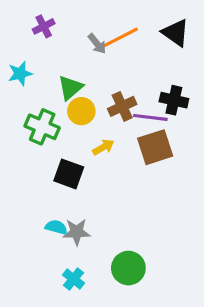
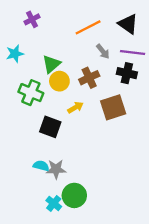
gray arrow: (97, 44) -> (103, 51), moved
purple line: (150, 117) -> (133, 53), moved
green circle: (128, 268) -> (74, 195), moved

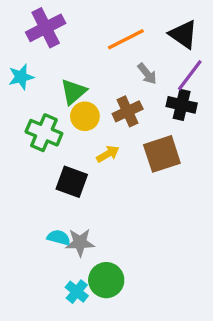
purple cross: (32, 19) -> (46, 28), size x1.6
purple line: (133, 53) -> (190, 75), turned -60

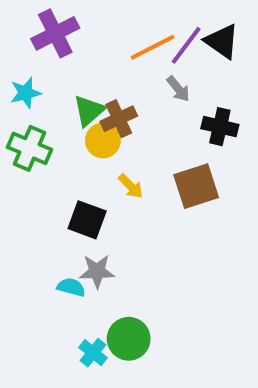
purple line: (190, 75) -> (186, 45), moved
brown cross: (128, 111) -> (119, 119), moved
green cross: (44, 133) -> (30, 148), moved
yellow arrow: (108, 154) -> (131, 186), turned 75
gray star: (80, 242) -> (97, 271), moved

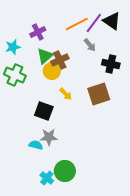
purple cross: (55, 33) -> (38, 32), moved, size x0.7

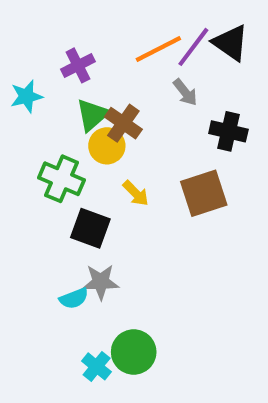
brown cross: (60, 60) -> (123, 123), turned -30
green cross: (15, 75) -> (61, 179), moved
cyan semicircle: (36, 145) -> (74, 298), turned 144

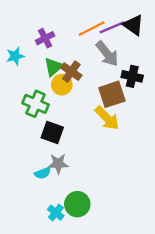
purple line: (193, 47) -> (112, 27), turned 30
gray arrow: (185, 92) -> (107, 54), size x1.6
yellow arrow: (136, 193) -> (107, 118), moved, size x1.6
brown square: (204, 193) -> (112, 94), moved

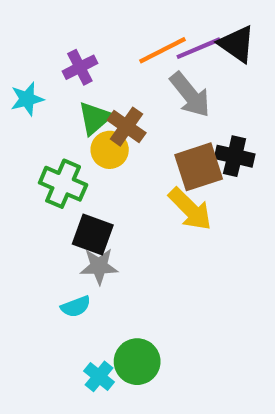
black cross: (132, 76) -> (235, 156), moved
gray star: (58, 164) -> (99, 266), moved

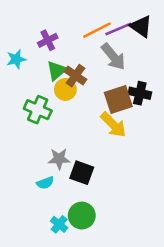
black square: (93, 235) -> (82, 173), moved

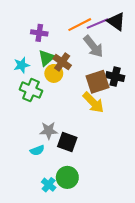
purple cross: (48, 40) -> (39, 33), turned 35
cyan star: (16, 59) -> (22, 65), moved

